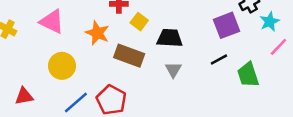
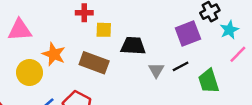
pink triangle: (52, 22) -> (20, 30), turned -30
yellow square: (139, 22) -> (104, 30), turned -35
orange star: (97, 33) -> (54, 54), moved
gray triangle: (173, 70) -> (156, 70), moved

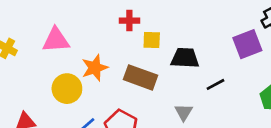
orange star: (54, 54) -> (95, 68), turned 30
black line: (181, 66) -> (216, 84), moved
gray triangle: (156, 70) -> (184, 112), moved

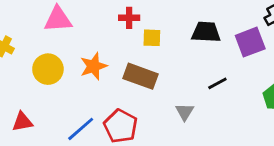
pink triangle: (56, 40) -> (58, 19), moved
black trapezoid: (185, 58) -> (206, 32), moved
yellow circle: (67, 89) -> (48, 69), moved

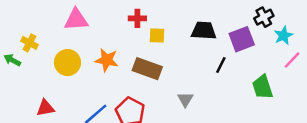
orange star: (94, 66) -> (107, 60), turned 30
black line: (217, 83) -> (221, 65), moved, turned -35

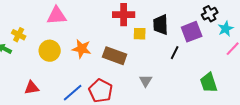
red cross: (137, 18) -> (124, 15), moved, size x1.5
black trapezoid: (204, 31) -> (161, 25), turned -95
yellow square: (157, 36) -> (140, 34), moved
green trapezoid: (263, 87) -> (209, 83), moved

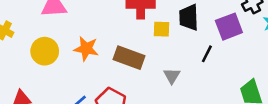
gray triangle: (146, 81) -> (172, 76), moved

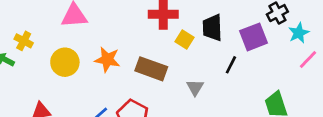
yellow square: (161, 29) -> (184, 40), turned 30

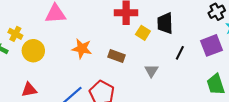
purple square: (254, 37) -> (211, 45), moved
yellow circle: (65, 62) -> (33, 51), moved
brown rectangle: (151, 69) -> (117, 56), size x0.7

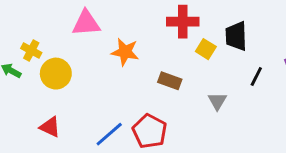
orange star: (82, 49) -> (125, 52), moved
red triangle: (29, 90) -> (50, 127), turned 35

